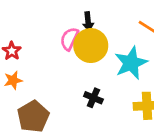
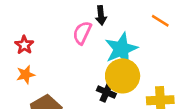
yellow circle: (91, 46) -> (123, 76), moved
cyan star: (131, 63) -> (121, 49), moved

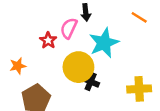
red star: (24, 45) -> (48, 40), moved
yellow circle: (123, 76) -> (78, 67), moved

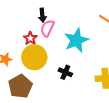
black arrow: (86, 12) -> (42, 15), moved
yellow circle: (78, 67) -> (34, 57), moved

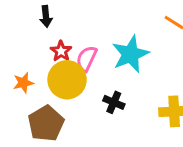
black arrow: (42, 15) -> (46, 16), moved
pink semicircle: (47, 28) -> (87, 59), moved

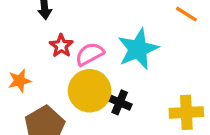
pink semicircle: (87, 59) -> (90, 54), turned 36
yellow circle: (67, 80) -> (90, 91), moved

